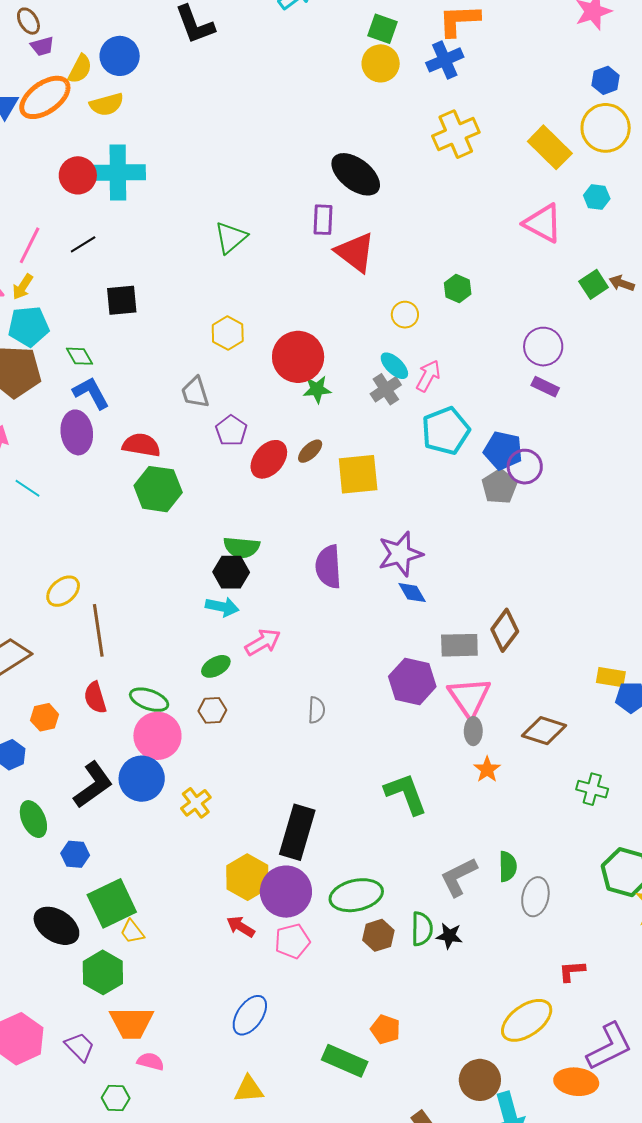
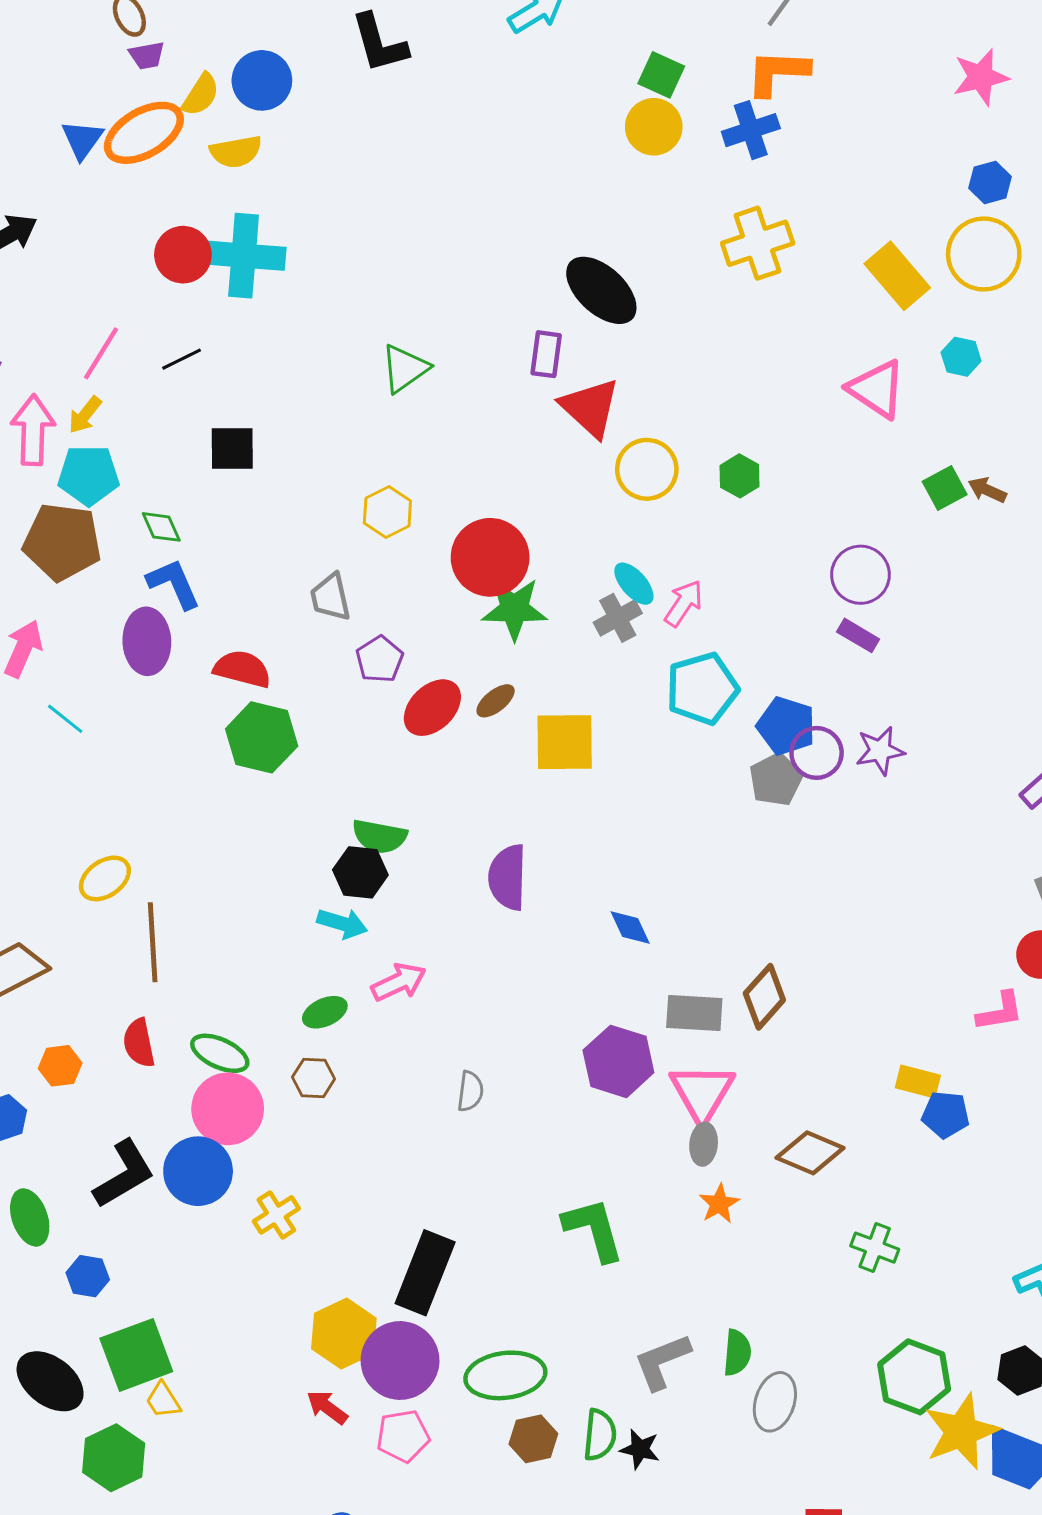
yellow circle: (405, 315) -> (647, 469), moved, size x1.5
green star: (317, 389) -> (514, 609), size x1.5
purple star: (400, 554) -> (880, 751), moved, size x0.7

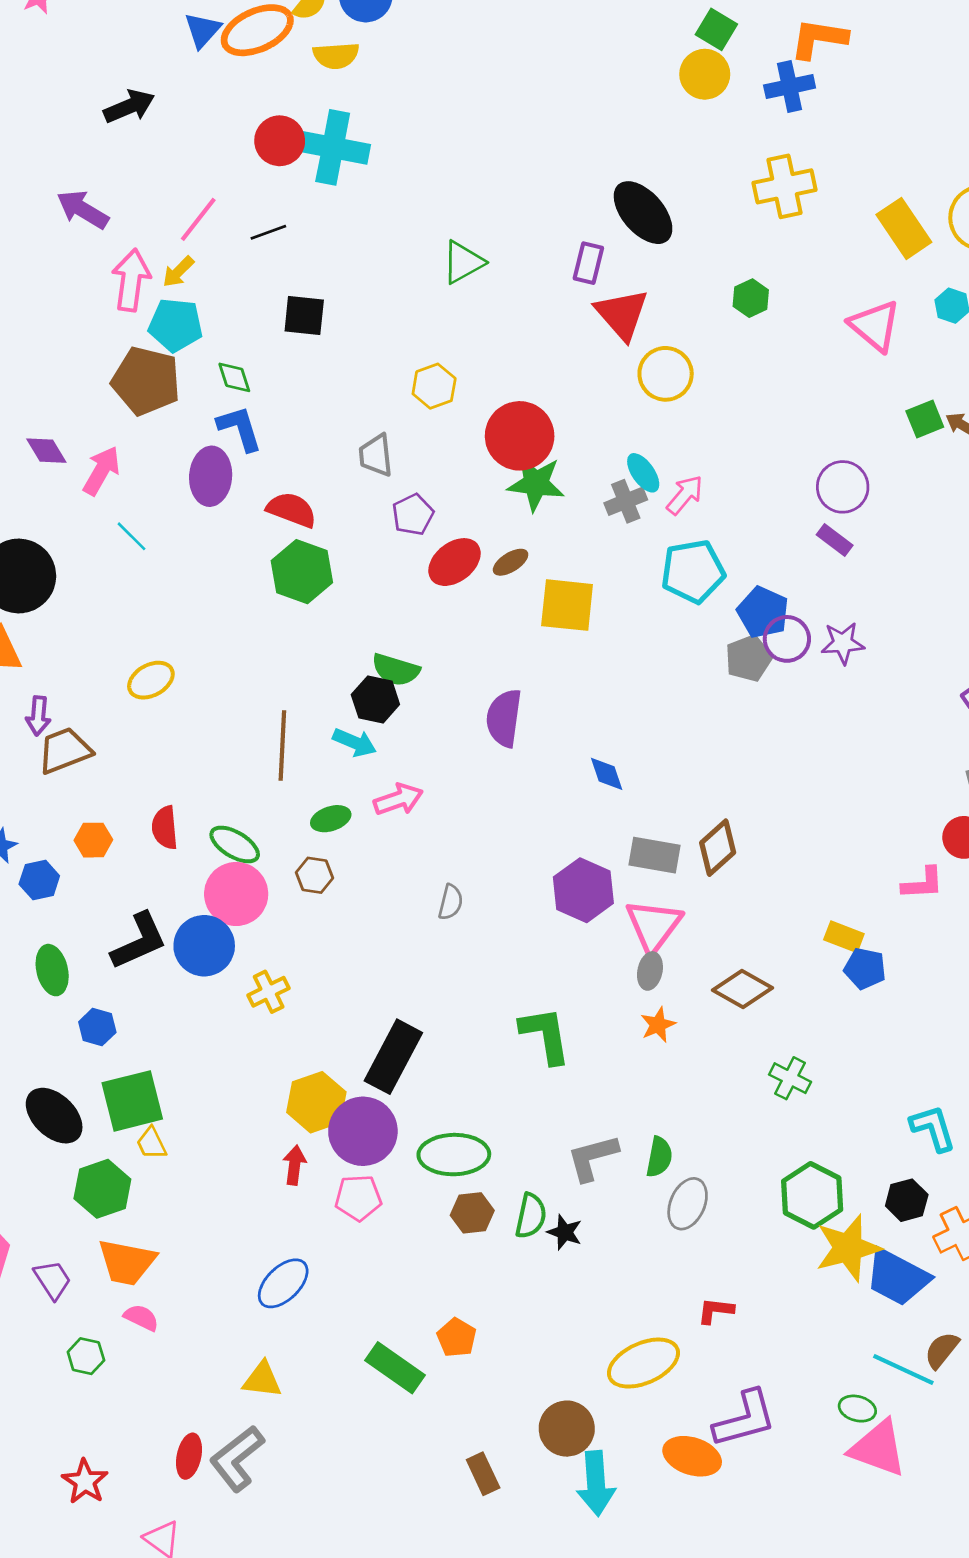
green hexagon: (740, 476) -> (751, 298), moved
brown line: (153, 942) -> (282, 745), moved
red arrow: (327, 1407) -> (294, 1165), turned 54

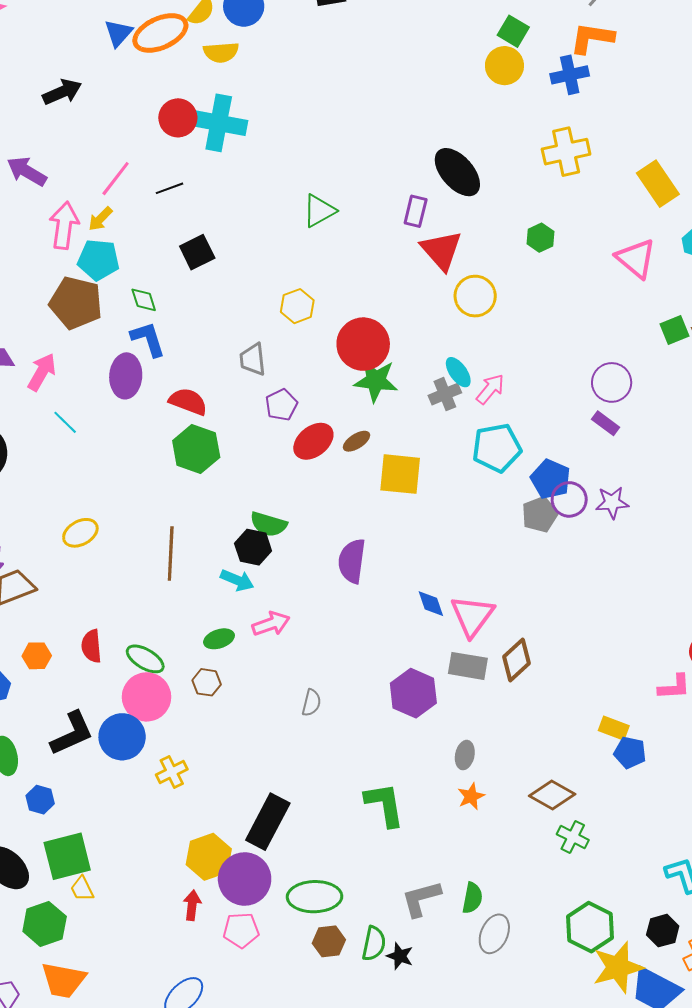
black square: (304, 316) -> (197, 252), turned -32
brown line: (282, 745) -> (171, 553), moved
pink triangle: (654, 926) -> (472, 616), moved
brown diamond: (742, 989) -> (552, 795), moved

